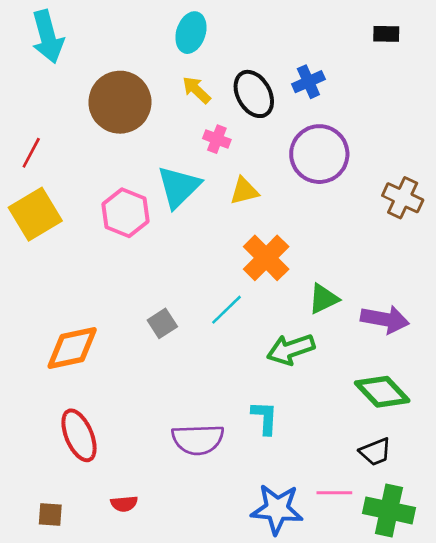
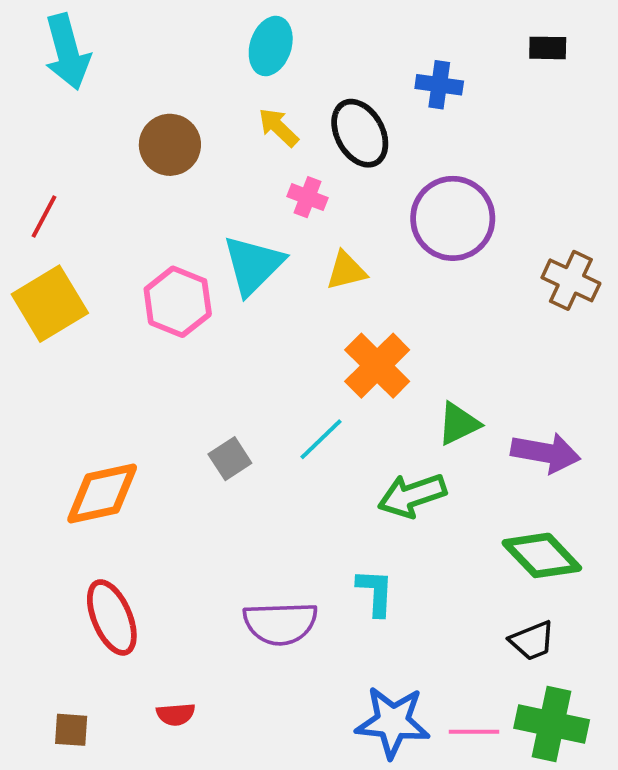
blue cross: (308, 82) -> (439, 85), moved, turned 32
brown circle: (120, 102) -> (170, 145), size x0.7
pink line: (334, 493) -> (474, 732), moved

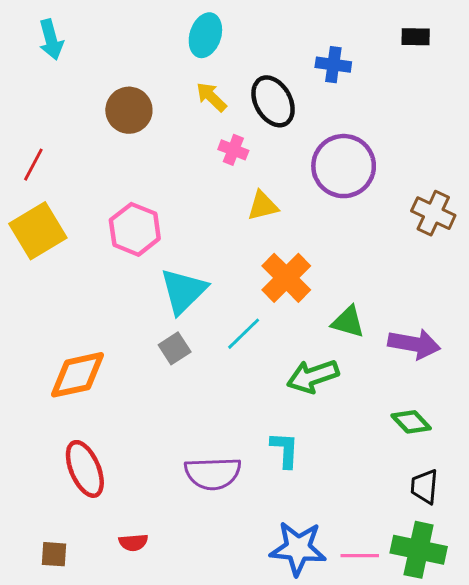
cyan arrow: (67, 52) -> (51, 40), size x0.7
cyan triangle: (253, 265) -> (183, 291), moved
green triangle: (459, 424) -> (348, 322), turned 42
green diamond: (542, 555) -> (411, 422), size x0.7
black trapezoid: (532, 641) -> (424, 487), moved, turned 117

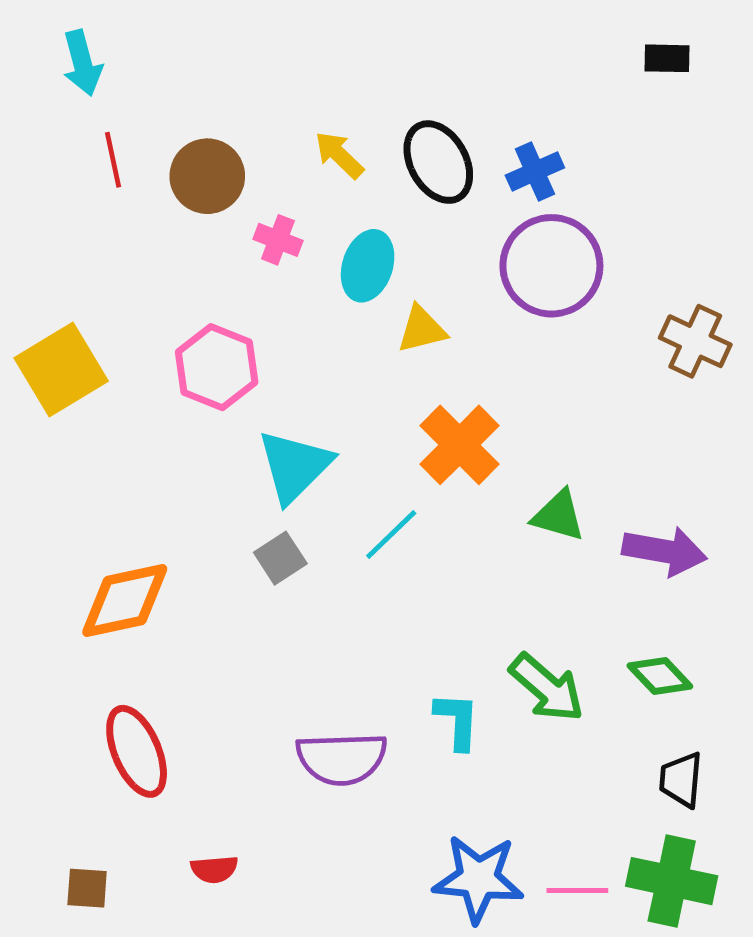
cyan ellipse: (205, 35) -> (368, 266), moved
blue cross: (333, 65) -> (535, 171), moved, turned -32
pink cross: (233, 150) -> (278, 240), moved
red line: (33, 165) -> (113, 160), moved, turned -40
green arrow: (313, 376) -> (547, 688), moved, turned -120

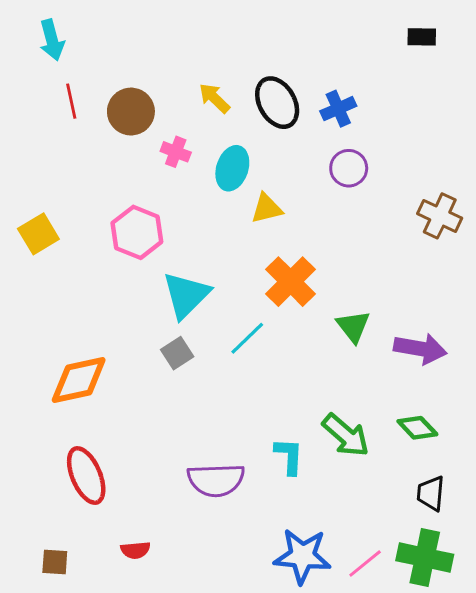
purple circle: (551, 266) -> (349, 168), size x0.6
yellow square: (61, 369) -> (38, 234), size x0.7
green triangle: (559, 516) -> (353, 326), turned 36
pink line: (577, 890) -> (365, 563), turned -39

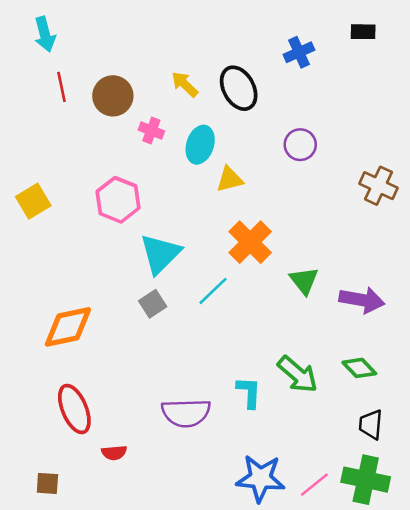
blue cross: (338, 109) -> (299, 52), moved
red semicircle: (135, 550) -> (114, 453), moved

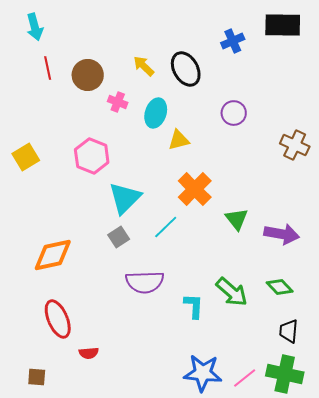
black rectangle: (363, 32) -> (283, 25), size x1.8
purple semicircle: (186, 413) -> (145, 282), moved

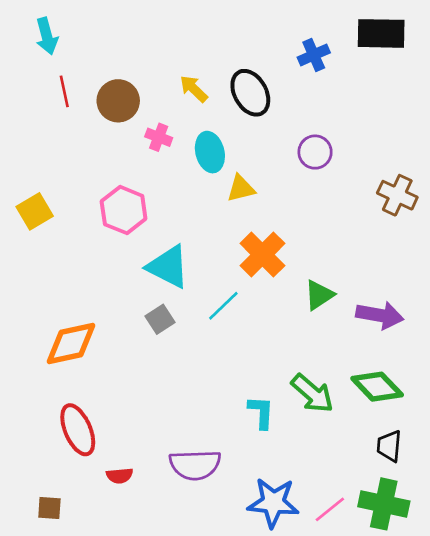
cyan ellipse: (156, 113) -> (210, 152), turned -32
cyan triangle: (125, 198) -> (168, 267), turned -48
green triangle: (237, 219) -> (319, 295), turned 35
purple semicircle: (145, 282) -> (195, 465), moved
green diamond: (280, 287) -> (377, 387), size x1.4

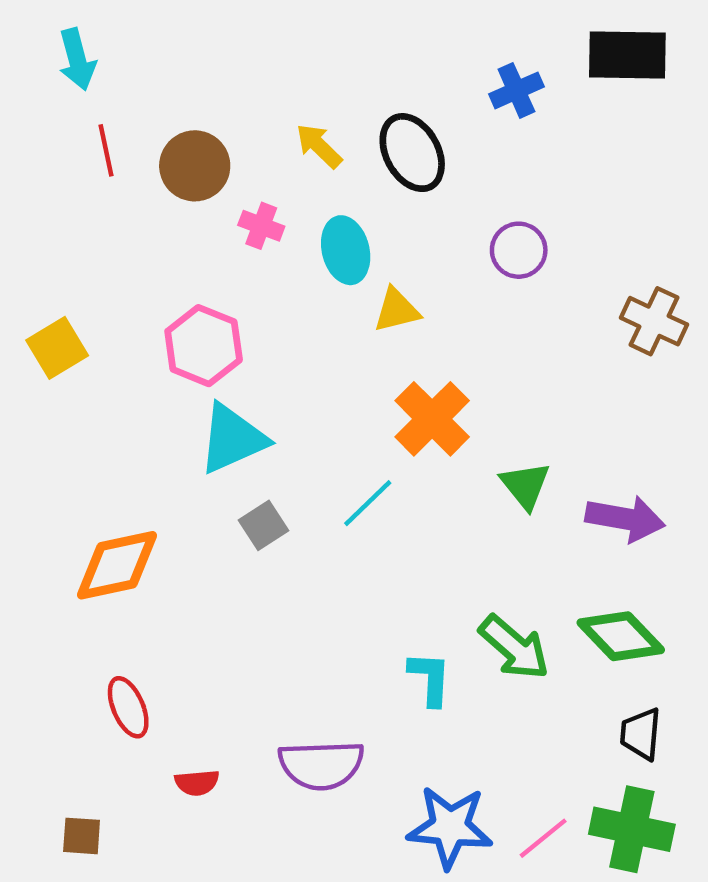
cyan triangle: (168, 267) -> (232, 439), moved, turned -51
green triangle: (319, 295) -> (525, 485), turned -36
red ellipse: (78, 430) -> (128, 707), size x0.7

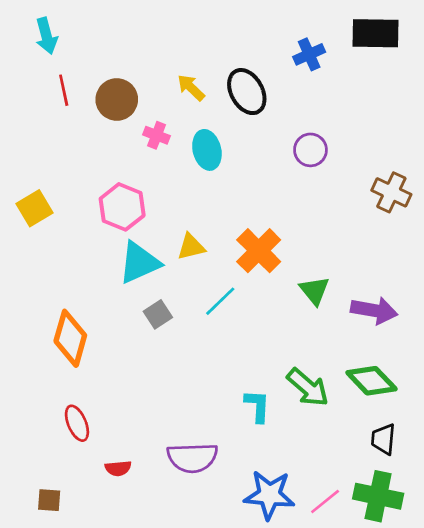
yellow triangle: (397, 310) -> (191, 247), moved
orange diamond: (117, 565) -> (70, 338), turned -62

